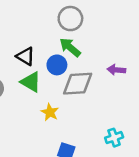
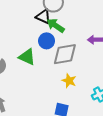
black triangle: (25, 56) -> (43, 17), moved
yellow star: (50, 112) -> (69, 81), moved

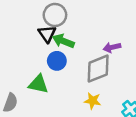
black triangle: (43, 17) -> (47, 34), turned 42
gray diamond: (65, 54) -> (98, 69), moved

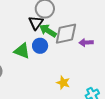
gray diamond: (98, 69) -> (66, 34), moved
green triangle: (38, 84) -> (22, 51), moved

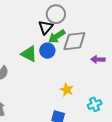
green arrow: (48, 31) -> (57, 36), turned -72
purple arrow: (86, 43) -> (98, 59), moved

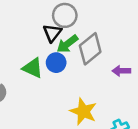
gray diamond: (74, 41) -> (90, 49), turned -30
yellow star: (67, 90) -> (83, 111), size x1.5

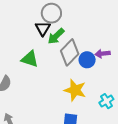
gray diamond: (90, 49) -> (70, 52), moved
blue circle: (56, 63) -> (87, 60), moved

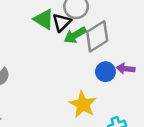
gray diamond: (70, 52) -> (97, 36), moved
green triangle: (30, 59) -> (44, 19), moved

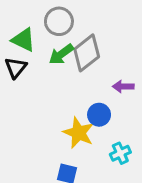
black triangle: (62, 22) -> (16, 68), moved
blue circle: (105, 72) -> (99, 115), moved

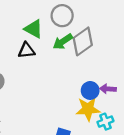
black triangle: (16, 68) -> (26, 50), turned 42
purple arrow: (123, 86) -> (108, 89), moved
yellow star: (79, 133) -> (88, 109), moved, turned -30

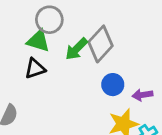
gray circle: (62, 16) -> (49, 20), moved
blue circle: (90, 90) -> (113, 85), moved

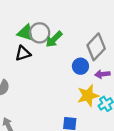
gray circle: (49, 20) -> (40, 33), moved
gray diamond: (100, 44) -> (96, 47), moved

